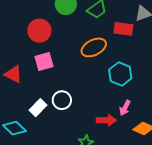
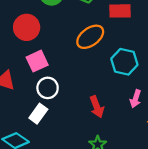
white circle: (62, 100) -> (48, 88), moved
red arrow: (106, 120) -> (97, 107), moved, turned 78

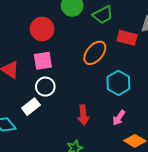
orange ellipse: (90, 37) -> (95, 53), turned -30

